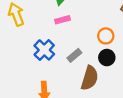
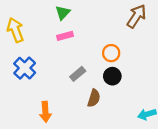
blue cross: (44, 50) -> (25, 68), moved
brown semicircle: (90, 78) -> (94, 98), size x0.7

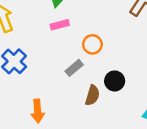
orange circle: (111, 53) -> (92, 44), moved
black circle: (112, 76) -> (115, 81), moved

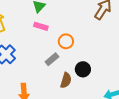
pink rectangle: (60, 25) -> (41, 26), turned 32

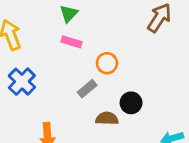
brown semicircle: (66, 80) -> (107, 118), turned -105

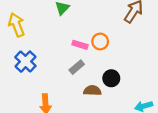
pink rectangle: (72, 42) -> (80, 45), moved
orange circle: (107, 63) -> (100, 41), moved

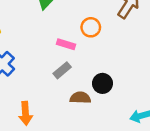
orange circle: (100, 41) -> (91, 27), moved

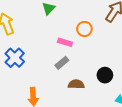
black circle: (102, 83) -> (105, 75), moved

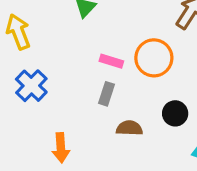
orange circle: (84, 29) -> (154, 58), moved, size x1.5
gray rectangle: (62, 63) -> (107, 94), turned -32

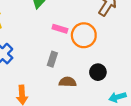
pink rectangle: (111, 61) -> (60, 29), moved

